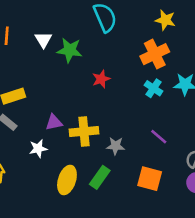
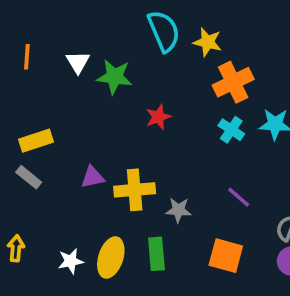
yellow star: (165, 20) -> (208, 42), moved
white star: (38, 149) -> (71, 261), moved
green rectangle: (100, 177) -> (156, 254), turned -40

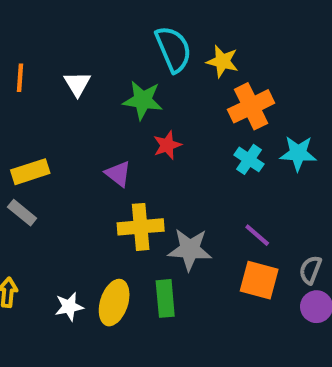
green star: (114, 77) -> (143, 100), moved
purple triangle: (93, 177) -> (118, 174), moved, turned 50
gray star: (178, 210) -> (190, 249), size x1.5
orange square: (226, 256) -> (259, 280), moved

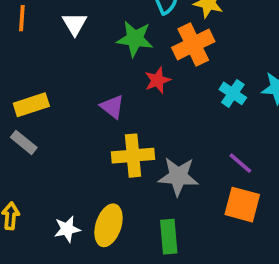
orange cross: (251, 106) -> (193, 44), moved
green rectangle: (165, 298) -> (169, 237), moved

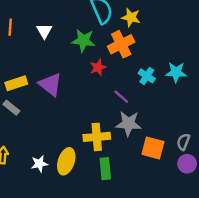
purple triangle: (112, 107) -> (50, 84), moved, size x1.5
yellow cross: (133, 156) -> (97, 137), moved
purple line: (240, 163) -> (121, 97), moved
gray star: (178, 176) -> (128, 123), moved

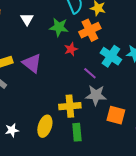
cyan cross: (147, 76) -> (111, 56), size x1.5
white star: (39, 164) -> (12, 130), moved

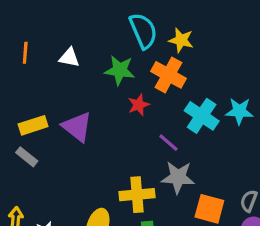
white triangle: (27, 19) -> (69, 58), turned -48
orange cross: (90, 30) -> (169, 75), turned -35

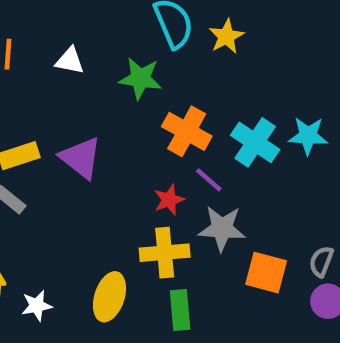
yellow star: (181, 40) -> (226, 36), turned 30
orange cross: (169, 75) -> (187, 131), moved
red star: (139, 105) -> (169, 200), moved

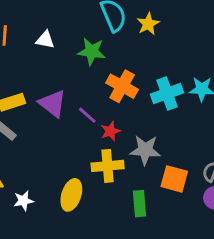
cyan cross: (255, 142) -> (167, 93), turned 36
purple line: (209, 180) -> (87, 115), moved
green rectangle: (180, 310) -> (139, 204), moved

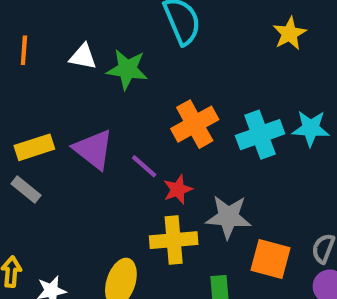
yellow star: (148, 24) -> (290, 33), moved
green star: (92, 51) -> (127, 69), moved
orange cross: (122, 86) -> (195, 124), turned 32

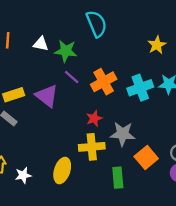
yellow star: (290, 33) -> (157, 45), moved
purple line: (144, 166) -> (72, 77), moved
orange square: (271, 259) -> (146, 157), turned 35

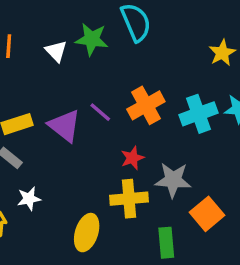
white triangle: (41, 44) -> (56, 51), turned 35
green star: (66, 51) -> (92, 39), moved
purple line: (72, 77) -> (100, 112), moved
white star: (23, 175) -> (29, 199), moved

